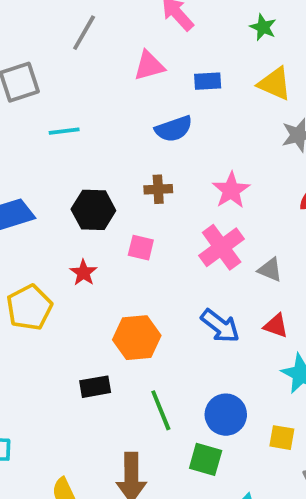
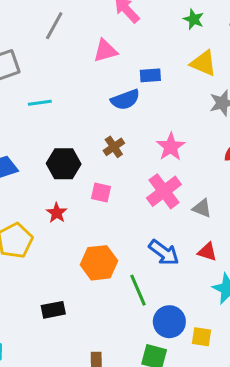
blue rectangle: (208, 81) -> (150, 75), moved
brown cross: (158, 189) -> (114, 147), turned -30
black rectangle: (95, 387) -> (53, 310), moved
green line: (161, 410) -> (138, 290), moved
yellow square: (282, 438) -> (201, 337), moved

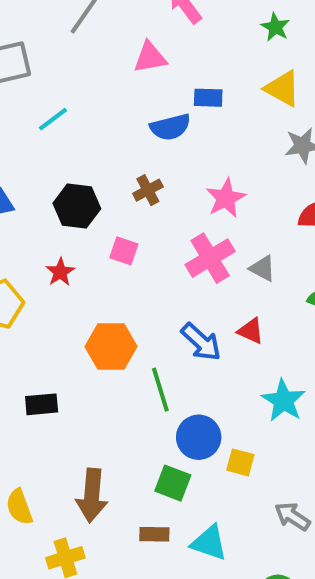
cyan line: (40, 103) -> (53, 119), turned -35
gray triangle: (202, 208) -> (263, 268), moved
red triangle: (207, 252) -> (251, 331), moved

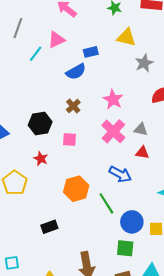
cyan line: (53, 119) -> (36, 54), moved
red triangle: (251, 331) -> (142, 153), moved

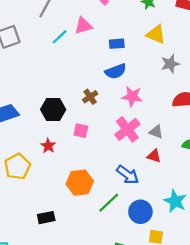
blue semicircle: (76, 72) -> (116, 71), moved
pink star: (113, 100) -> (132, 96), turned -30
green line: (106, 203) -> (109, 203), turned 70
blue circle: (132, 222) -> (140, 212), moved

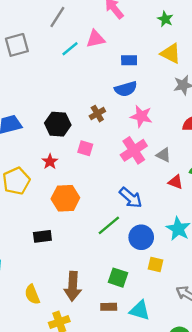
red triangle: (154, 156) -> (176, 182), moved
orange hexagon: (80, 183) -> (65, 198), moved

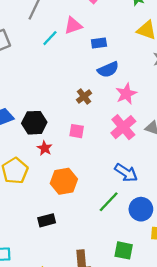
blue rectangle: (129, 60) -> (99, 43), moved
pink star: (141, 116) -> (126, 94), turned -30
black hexagon: (58, 124) -> (34, 123), moved

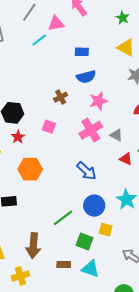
pink triangle: (73, 26) -> (56, 23), moved
green line: (109, 202) -> (63, 218), moved
green square: (124, 250) -> (85, 241), moved

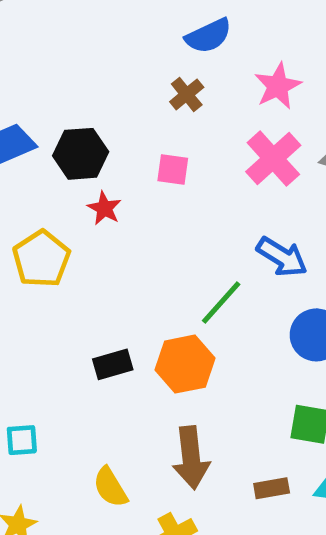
blue semicircle: (86, 77) -> (208, 36), moved
orange hexagon: (30, 169) -> (185, 364), moved
green line: (63, 218) -> (221, 302), moved

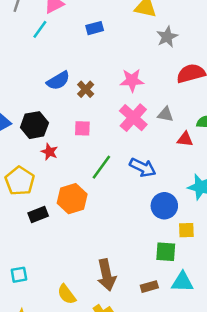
blue semicircle: (208, 36) -> (58, 81), moved
pink star: (278, 86) -> (132, 80), turned 30
green line: (221, 302) -> (101, 167), moved
black rectangle: (113, 364) -> (38, 215), moved
orange hexagon: (185, 364) -> (72, 199), moved

